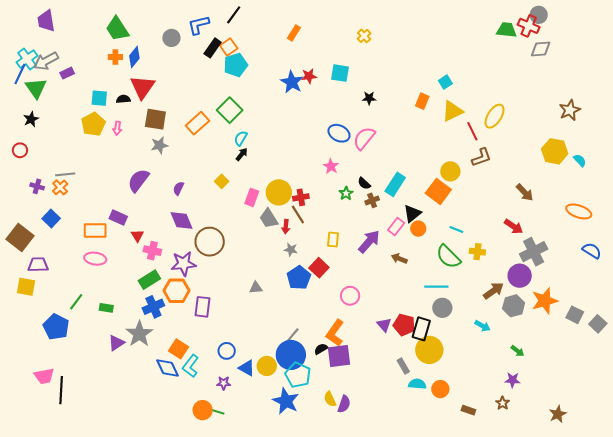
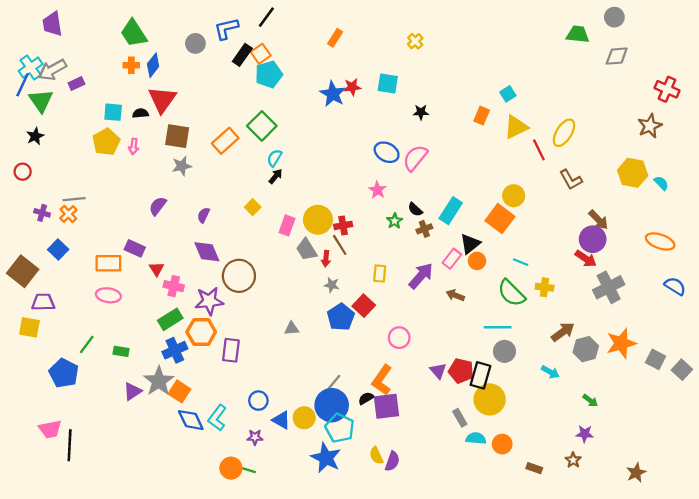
red cross: (529, 26) -> (667, 89), moved
brown L-shape: (481, 157) -> (571, 180), moved, turned 80
purple semicircle: (138, 180) -> (158, 206), size x0.7
purple circle: (520, 276) -> (593, 239), moved
orange square: (178, 349) -> (179, 391), moved

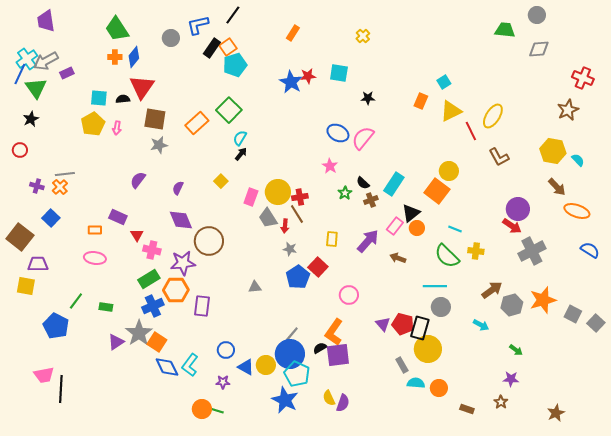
brown arrow: (598, 220) -> (557, 187), moved
orange rectangle: (108, 263) -> (95, 230), size x0.6

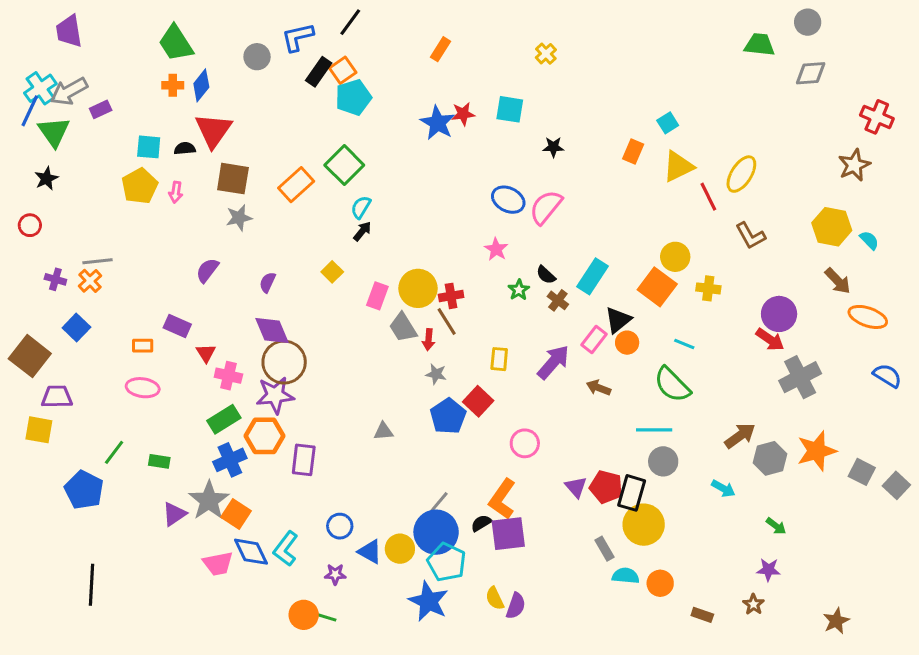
brown cross: (371, 200) -> (558, 300), turned -32
brown circle: (209, 241) -> (284, 362), moved
yellow cross: (476, 251) -> (708, 288), moved
pink trapezoid: (44, 375) -> (218, 564), moved

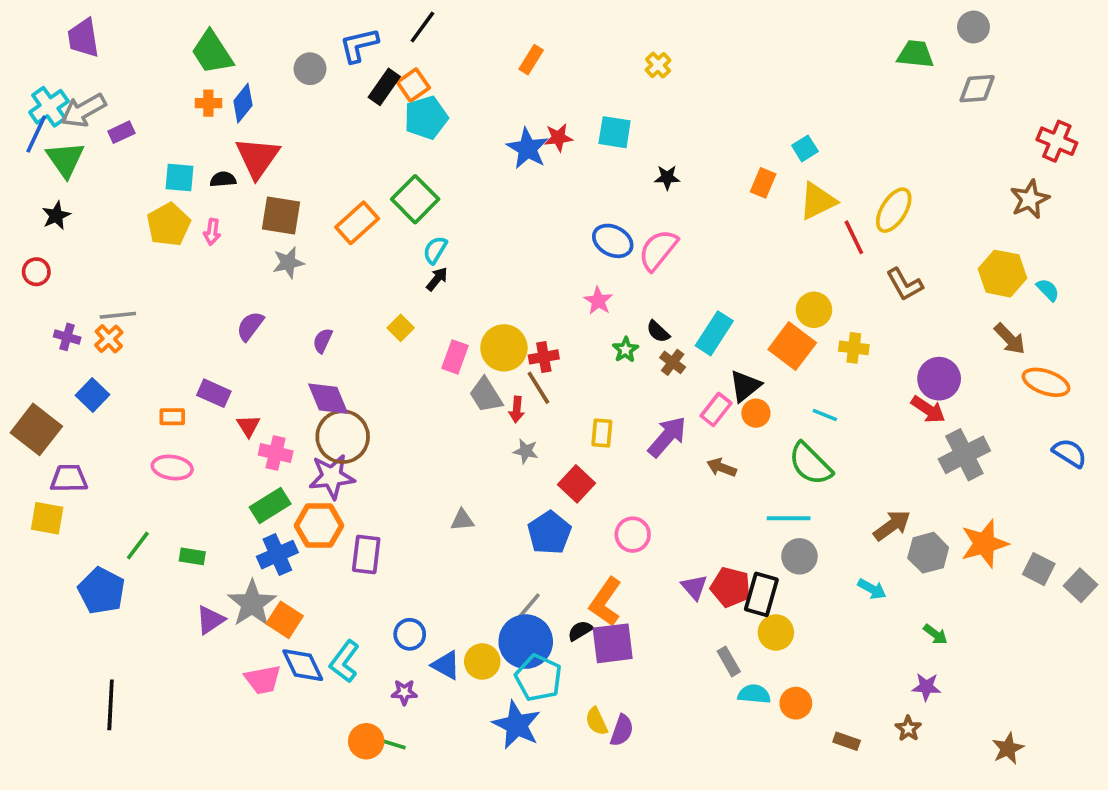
blue pentagon: (448, 416) -> (549, 533), moved
yellow circle: (644, 525) -> (776, 632), size x0.7

